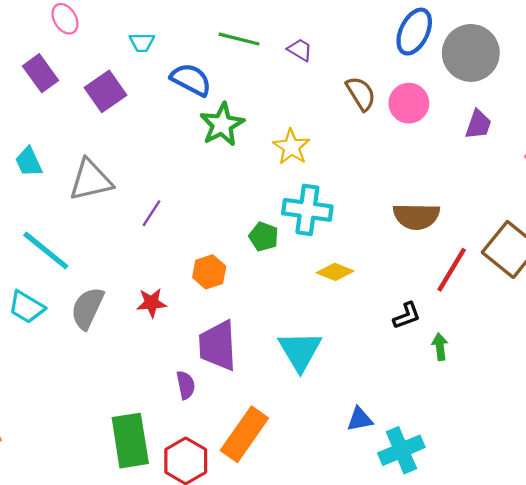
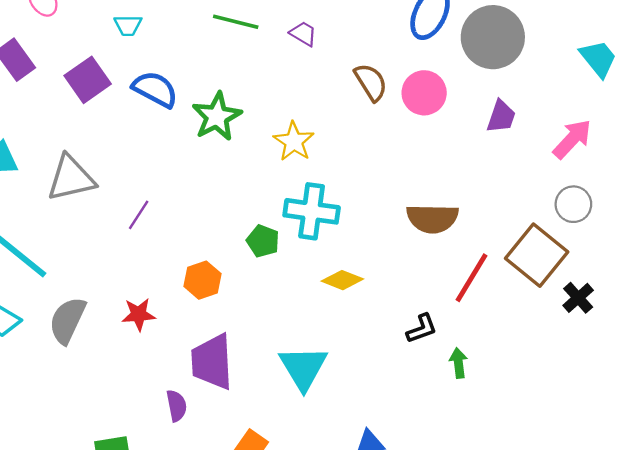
blue semicircle: (191, 80) -> (155, 89), moved

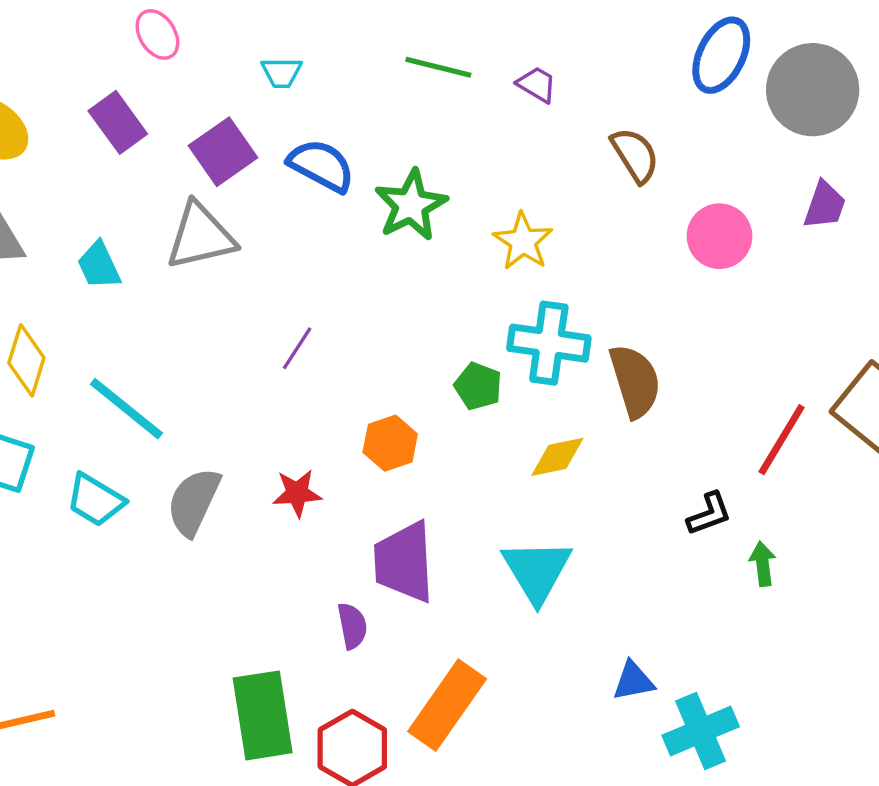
pink circle: (424, 93) -> (720, 236), moved
gray triangle: (71, 178) -> (201, 236), moved
brown semicircle: (432, 218) -> (635, 381), moved, turned -108
yellow diamond: (342, 280) -> (557, 457), moved, turned -33

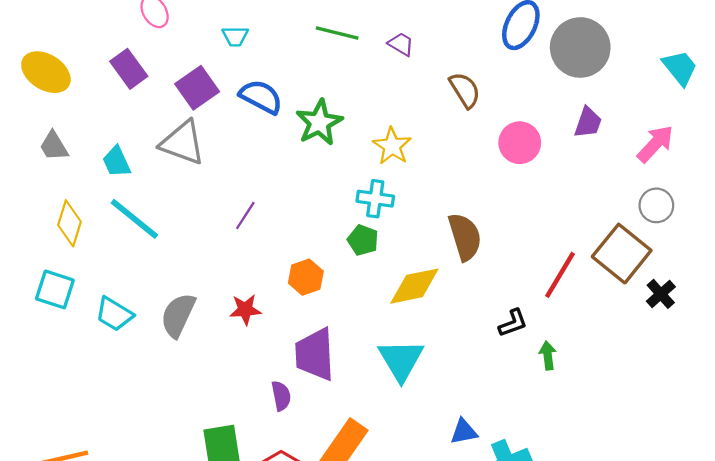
gray triangle: (201, 236) -> (183, 143), turned 33
cyan cross: (549, 343) -> (375, 199), moved, size x0.7
cyan line: (126, 409) -> (134, 219), moved
yellow diamond: (557, 457) -> (414, 286), size x1.4

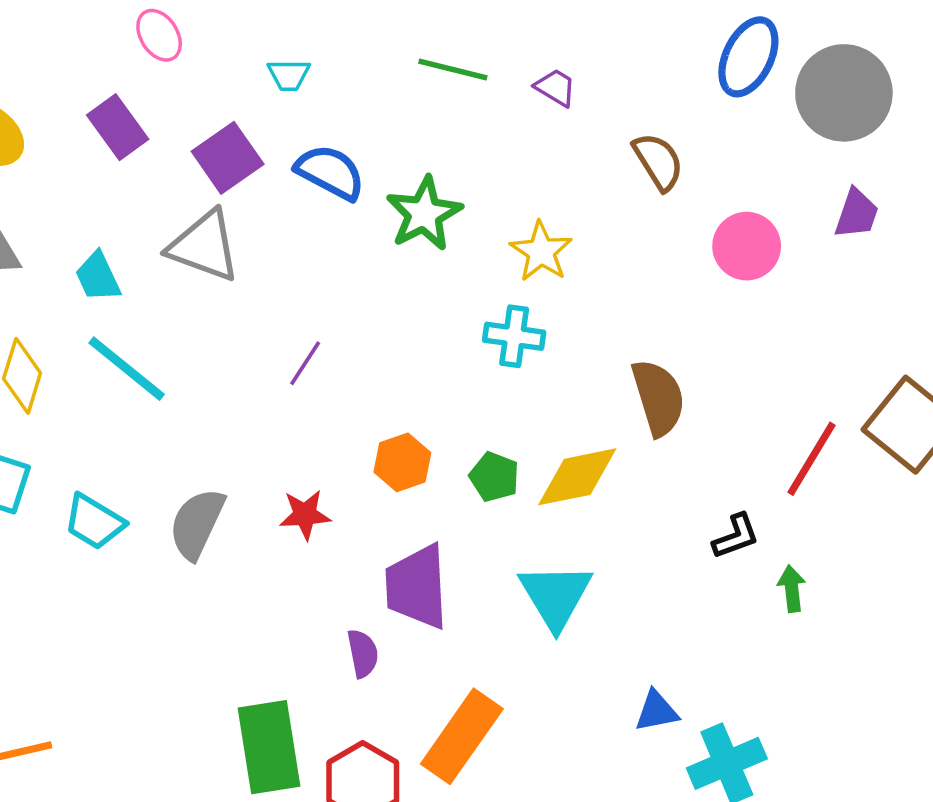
green pentagon: (363, 240) -> (494, 477), moved

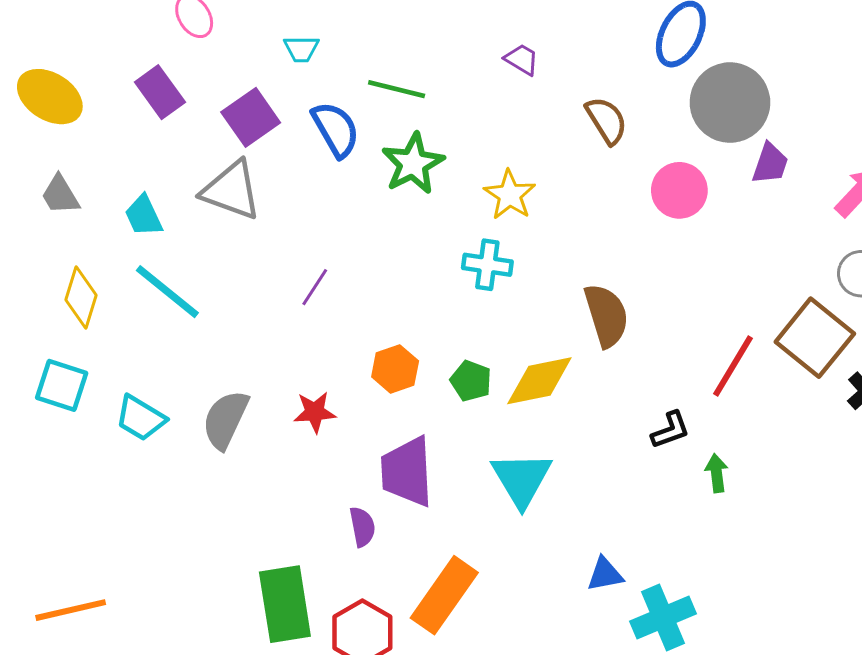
green line: (453, 69) -> (397, 89), moved
gray circle: (844, 93) -> (730, 103), moved
blue semicircle: (330, 172) -> (336, 129), turned 32

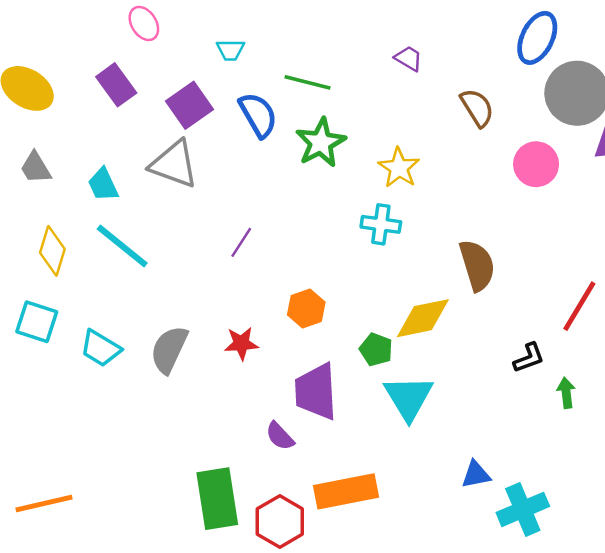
green pentagon: (471, 381) -> (376, 349), moved
purple semicircle: (362, 527) -> (280, 436), turned 148
orange rectangle: (444, 595) -> (346, 491), turned 44

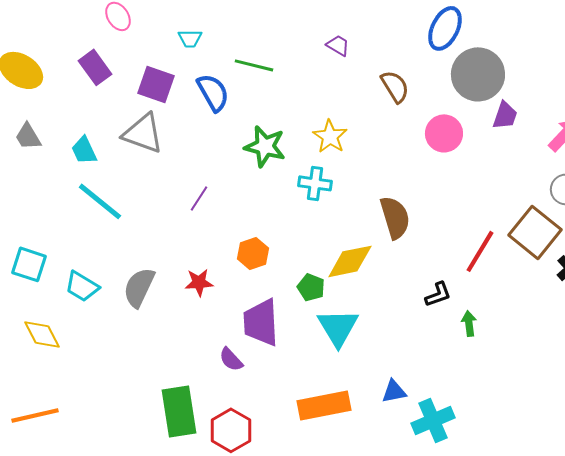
purple square: (190, 105) -> (156, 84), turned -36
green star: (321, 143) -> (265, 146), moved, turned -30
yellow diamond: (52, 251) -> (42, 334), moved, turned -45
orange rectangle: (346, 491) -> (324, 405), moved

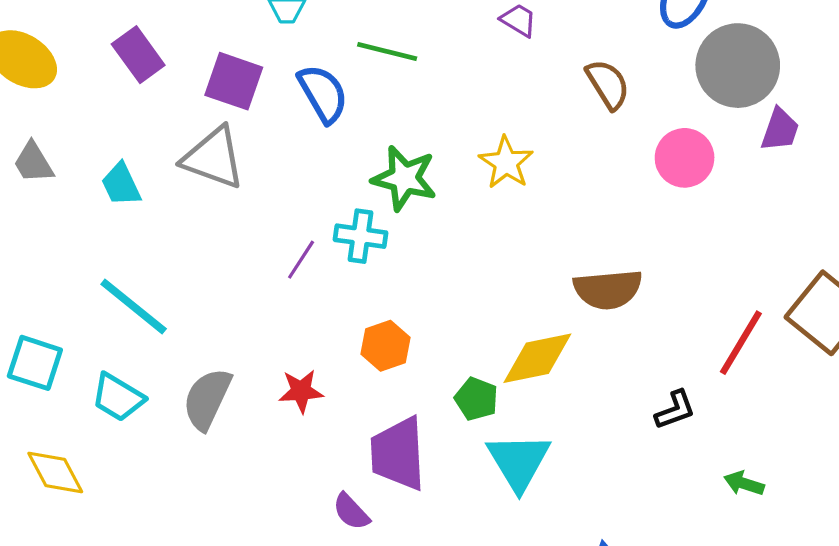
cyan cross: (315, 183) -> (361, 236), moved
cyan line: (100, 201) -> (134, 307), moved
brown semicircle: (395, 217) -> (608, 289), turned 102
green arrow: (469, 323) -> (744, 483), moved, turned -65

